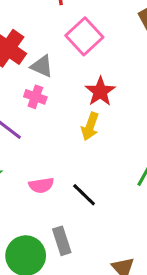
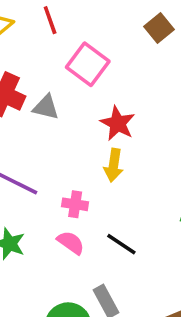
pink cross: (35, 97) -> (75, 204), moved
pink semicircle: (41, 185) -> (71, 243), turned -125

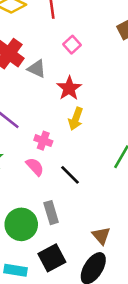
pink square: (88, 64) -> (72, 45), size x0.6
red star: (118, 123) -> (69, 88), moved

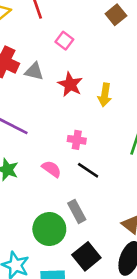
yellow arrow: (76, 119) -> (105, 95), moved
pink cross: (43, 141) -> (77, 140), moved

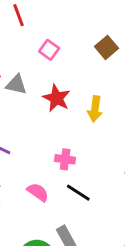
brown square: (116, 15) -> (107, 47), moved

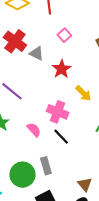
yellow arrow: (95, 109) -> (83, 93), moved, turned -66
pink cross: (65, 159) -> (58, 112), size x1.5

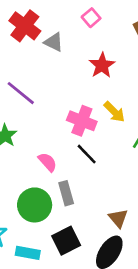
red star: (62, 69) -> (102, 65), moved
yellow arrow: (83, 93) -> (114, 112), moved
pink semicircle: (34, 130) -> (47, 162), moved

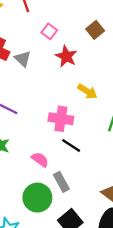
gray triangle: (54, 42) -> (23, 59), turned 30
red star: (102, 65) -> (66, 56), moved
yellow arrow: (114, 112) -> (87, 91), moved

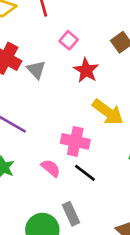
yellow arrow: (87, 91) -> (108, 112), size x1.4
pink semicircle: (40, 159) -> (51, 168), moved

